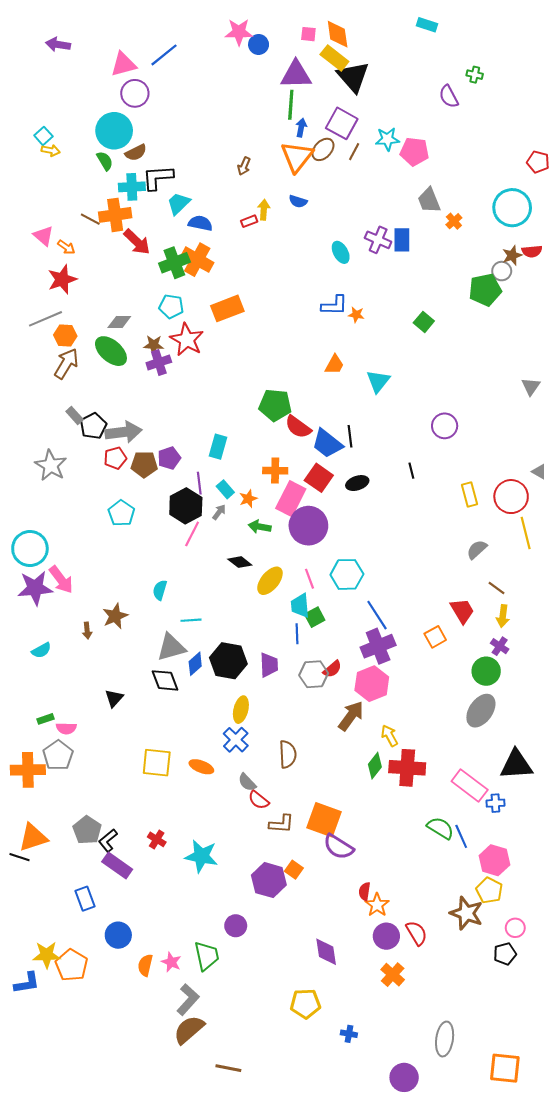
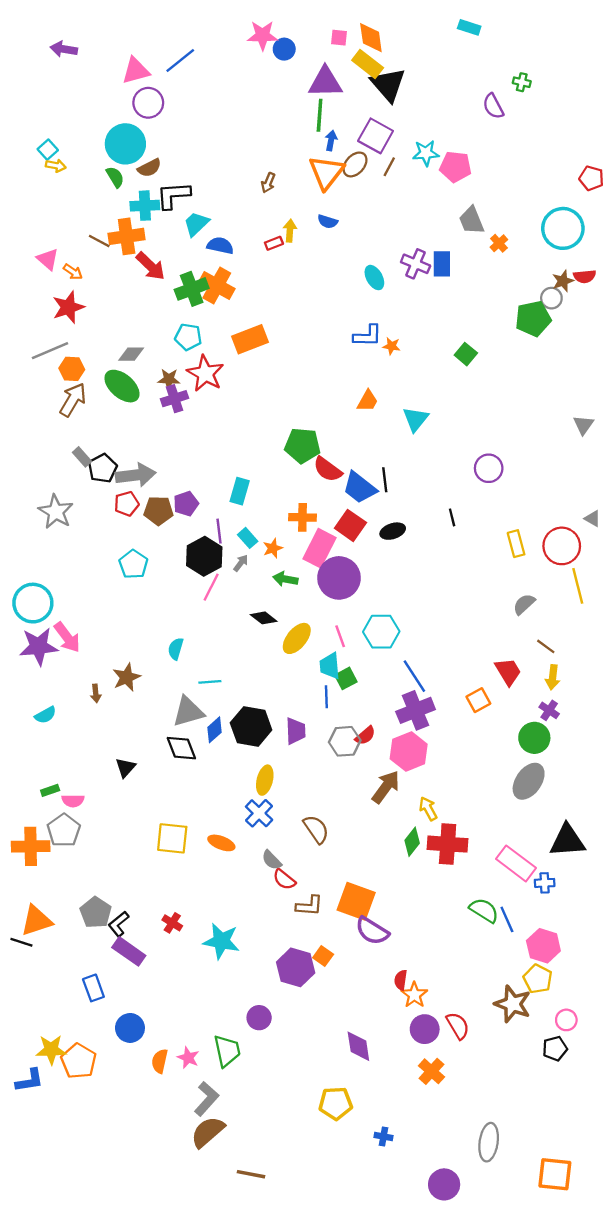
brown semicircle: (288, 754) -> (316, 829), turned -32

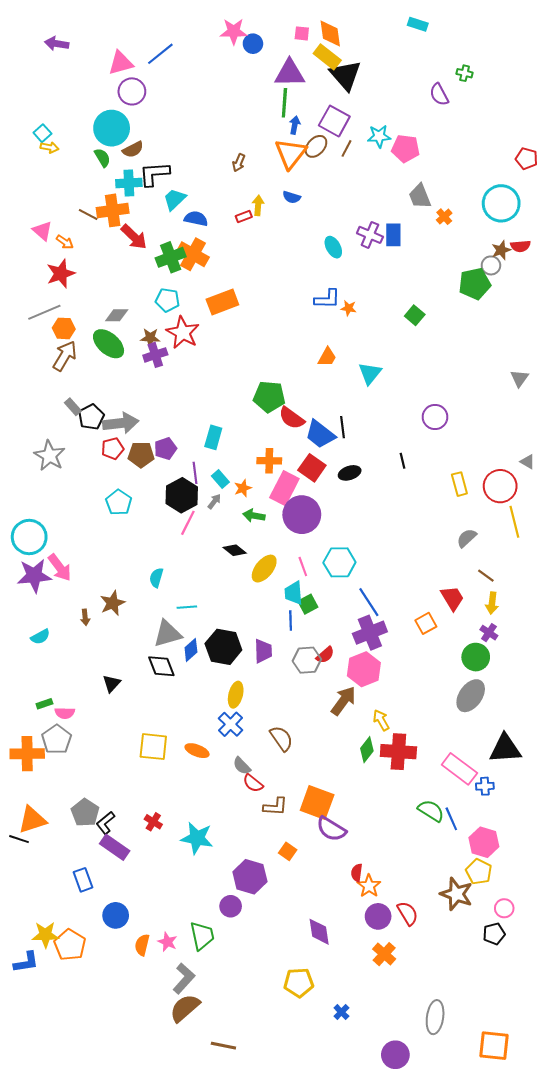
purple hexagon: (296, 967) -> (250, 877), moved
blue cross: (384, 1136) -> (341, 1012), turned 35

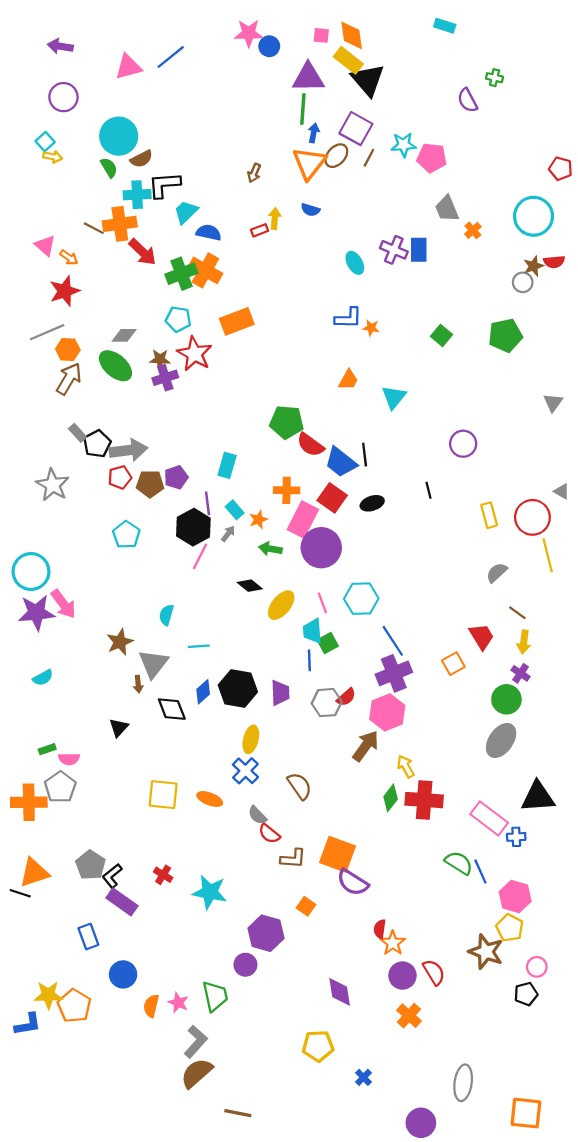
purple circle: (132, 91) -> (63, 97), moved
green pentagon: (475, 284) -> (505, 335), moved
brown arrow: (85, 617) -> (138, 684), moved
gray triangle: (168, 634) -> (153, 664), moved, turned -36

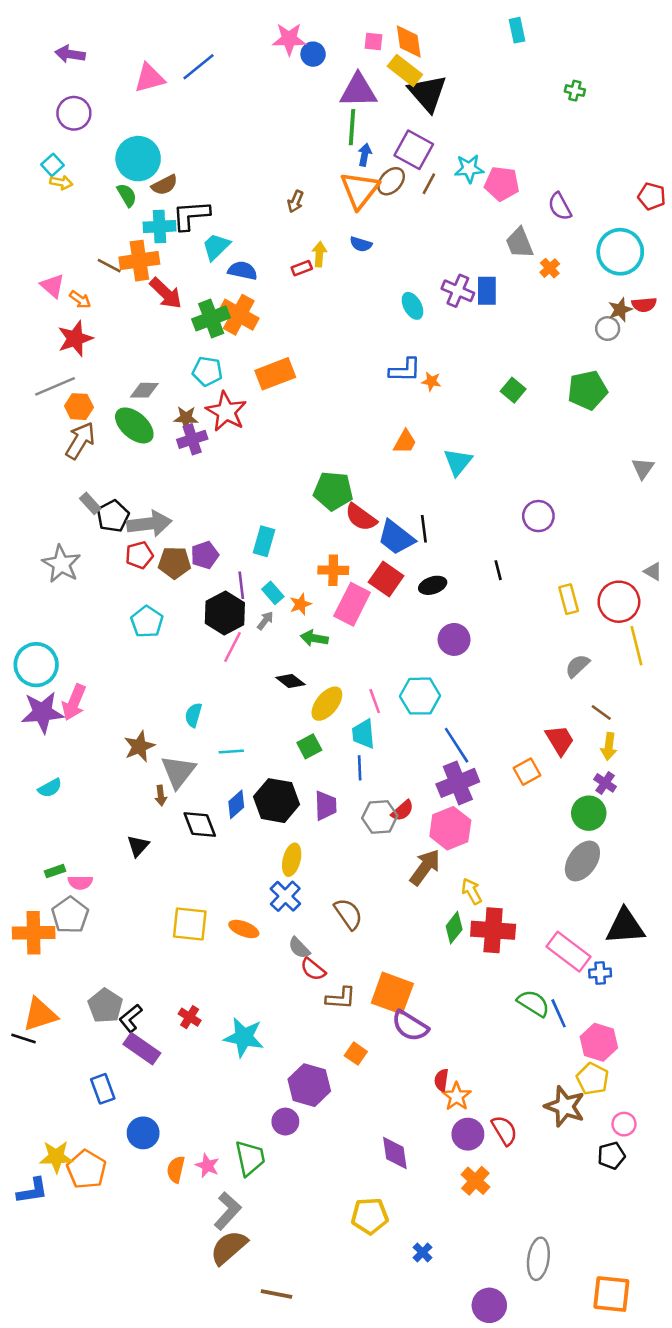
cyan rectangle: (445, 26) -> (517, 30), turned 60
purple semicircle: (467, 100) -> (560, 206), moved
purple circle: (321, 548) -> (454, 639), moved, size x0.7
pink arrow: (63, 604) -> (74, 702), turned 60
green square: (328, 643) -> (309, 746), moved

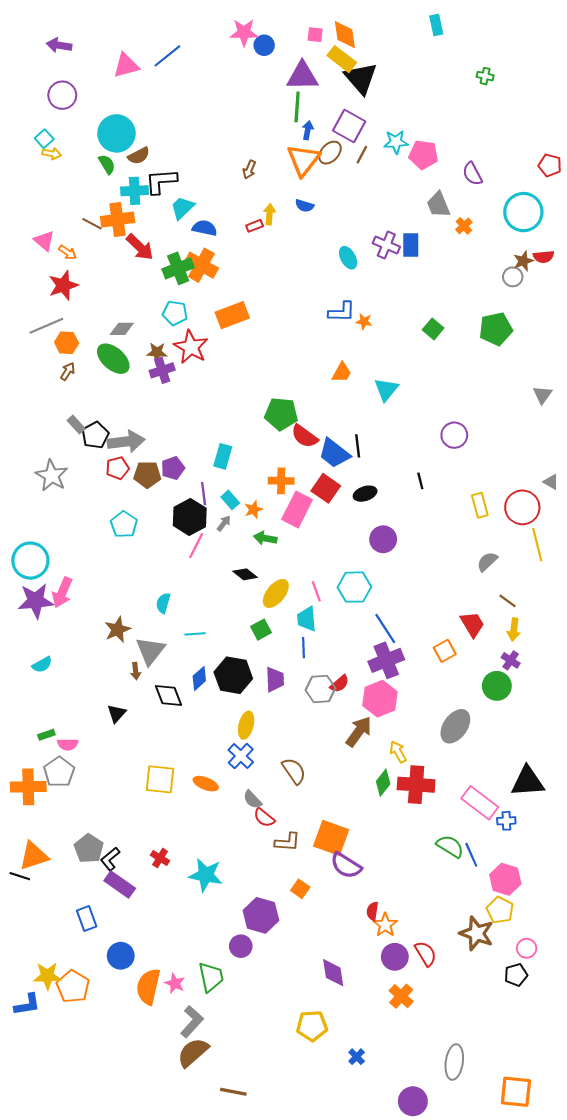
brown arrow: (80, 441) -> (68, 371), size x0.6
gray ellipse: (582, 861) -> (455, 726), moved
orange semicircle: (176, 1169) -> (148, 987), size x1.6

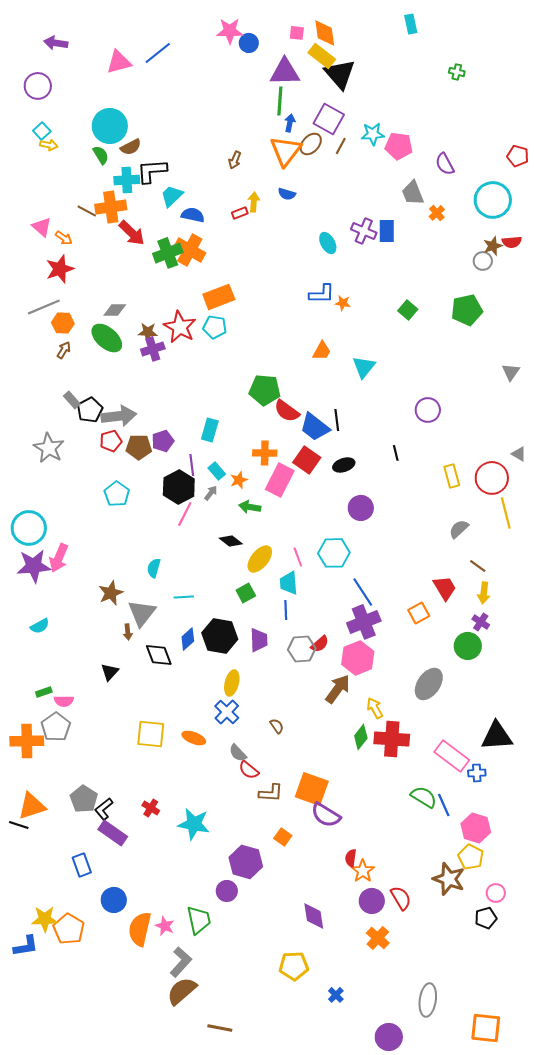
purple circle: (62, 95) -> (38, 86), moved
cyan pentagon: (175, 313) -> (215, 327), moved
brown semicircle: (294, 771) -> (277, 726), size x0.6

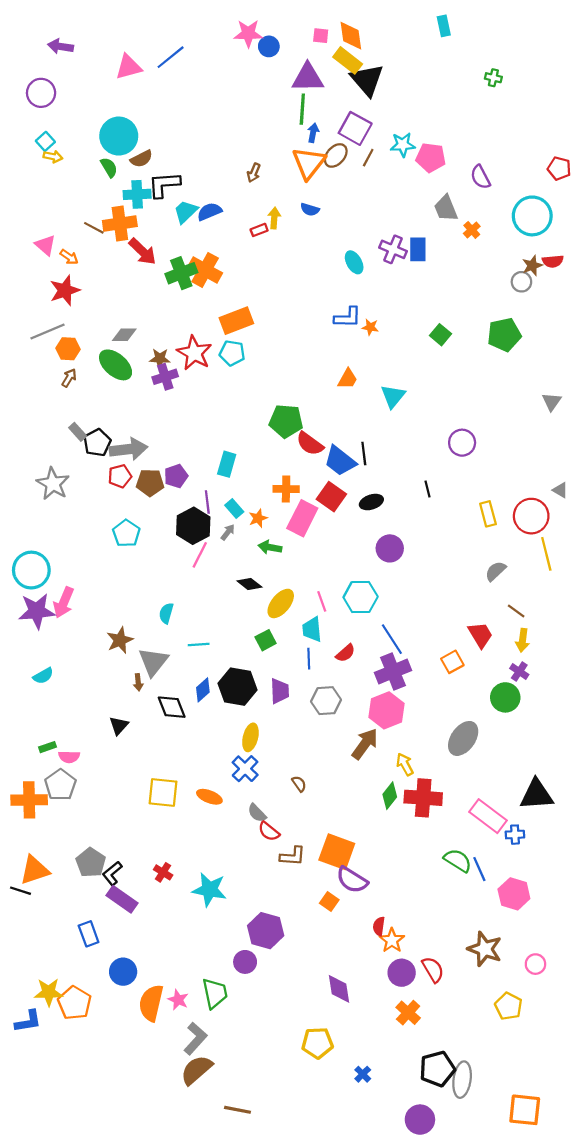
blue semicircle: (193, 215) -> (209, 212), moved, turned -35
red semicircle: (320, 644) -> (345, 653), moved
orange square: (283, 837) -> (329, 901), moved
yellow pentagon: (471, 857) -> (508, 1006), moved
black pentagon: (486, 918) -> (437, 1069), moved, size x1.5

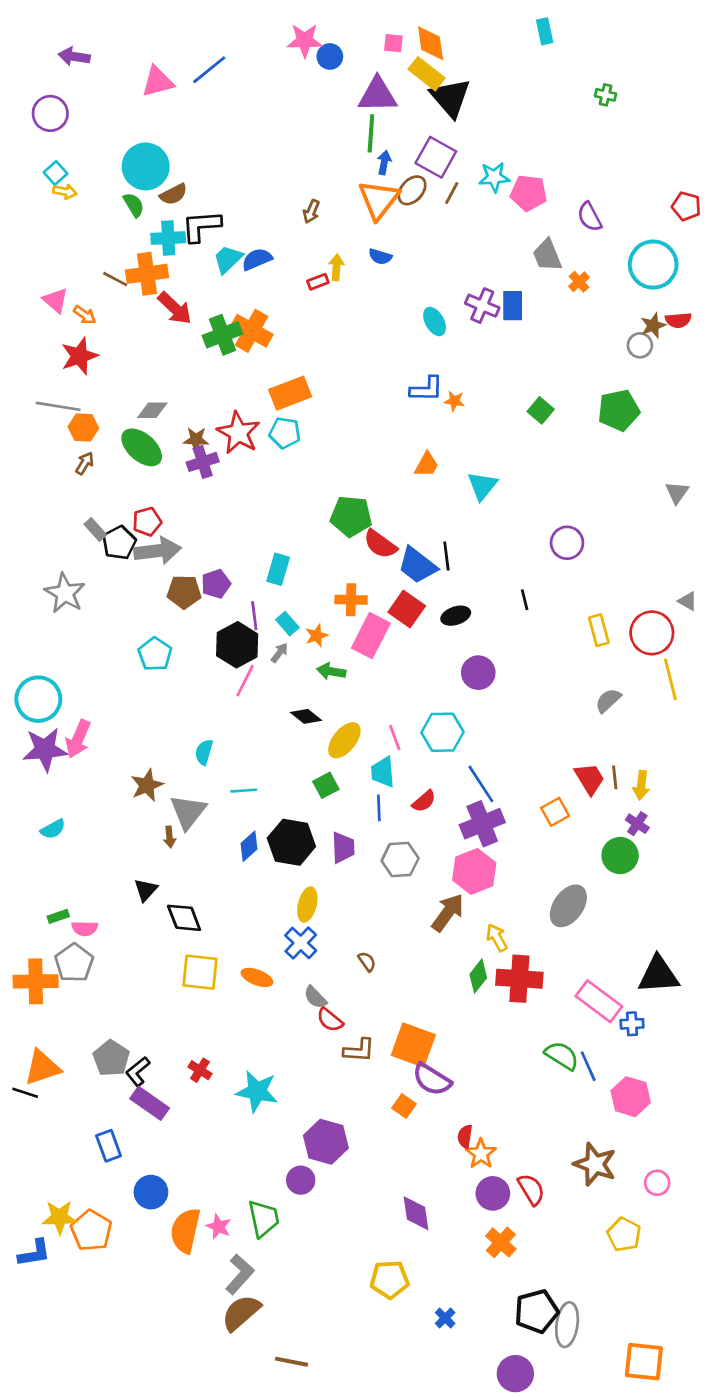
gray line: (48, 331) -> (58, 406), turned 32
red pentagon: (120, 476) -> (147, 522), moved
brown line: (516, 611) -> (615, 777), moved, turned 48
black diamond: (172, 707) -> (184, 918), moved

